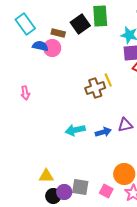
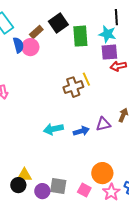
green rectangle: (100, 16) -> (80, 36), moved
brown rectangle: (58, 33) -> (36, 32), turned -56
blue semicircle: (40, 46) -> (18, 45), turned 63
black circle: (53, 196) -> (18, 185), moved

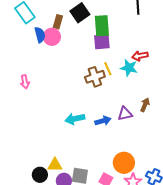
brown rectangle: (36, 32) -> (58, 22), turned -32
cyan star: (107, 34) -> (129, 68), moved
purple square: (109, 52) -> (102, 42), moved
yellow triangle: (24, 175) -> (55, 165), moved

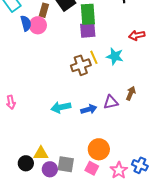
red arrow: (140, 56) -> (137, 35), moved
pink arrow: (25, 82) -> (11, 102), moved
orange circle: (124, 163) -> (99, 149), moved

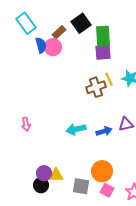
brown rectangle: (44, 10) -> (59, 32), turned 32
orange circle: (99, 149) -> (102, 171), moved
purple circle: (50, 169) -> (44, 173), moved

